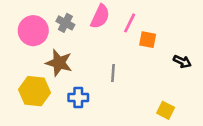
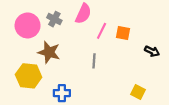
pink line: (130, 23) -> (102, 31), moved
blue cross: (78, 97) -> (62, 93), moved

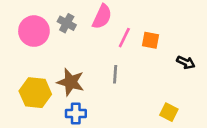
brown star: (49, 52) -> (71, 82), moved

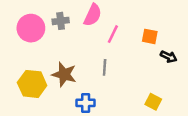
gray cross: (67, 23) -> (61, 21), turned -35
orange square: (150, 40) -> (150, 36), moved
blue cross: (76, 114) -> (86, 103), moved

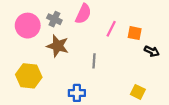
gray cross: (61, 21) -> (54, 19), turned 32
pink line: (113, 34) -> (111, 29), moved
brown star: (64, 74) -> (58, 46), moved

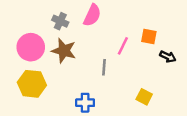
pink circle: (28, 26) -> (31, 47), moved
pink line: (111, 29) -> (123, 46), moved
yellow square: (138, 92) -> (144, 97), moved

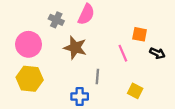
pink line: (123, 46) -> (123, 53), moved, turned -49
brown star: (64, 51) -> (75, 48), moved
gray line: (104, 67) -> (97, 77), moved

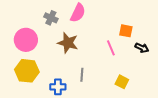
gray line: (97, 77) -> (82, 75), moved
blue cross: (80, 96) -> (58, 87), moved

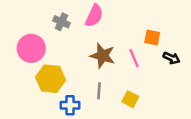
brown star: (68, 43) -> (103, 56), moved
yellow hexagon: (27, 71) -> (51, 79), moved
yellow square: (122, 82) -> (130, 99), moved

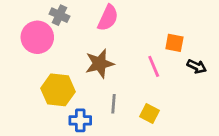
gray cross: (61, 22) -> (59, 15), moved
pink circle: (31, 48) -> (37, 37), moved
brown star: (103, 56) -> (100, 64), moved, turned -30

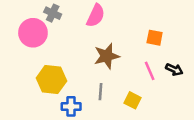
brown star: (100, 64) -> (107, 56), moved
pink line: (154, 66) -> (150, 71), moved
black arrow: (197, 66) -> (174, 70), moved

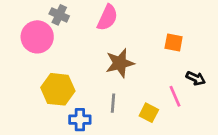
pink line: (150, 71) -> (175, 96), moved

